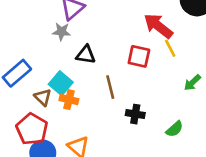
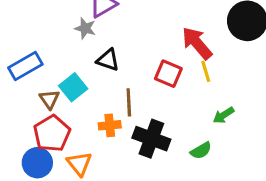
orange cross: (69, 100) -> (110, 125), moved, turned -30
black cross: (135, 114) -> (151, 139), size x1.6
red pentagon: (32, 129) -> (52, 133), moved
green semicircle: (174, 129) -> (201, 151), moved

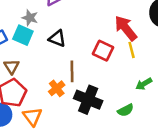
gray star: (85, 28) -> (30, 18), moved
cyan square: (73, 87) -> (23, 35), moved, turned -30
orange cross: (110, 125) -> (57, 88), turned -35

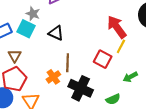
yellow line: (132, 50) -> (121, 46), turned 40
red square: (103, 51) -> (103, 59), moved

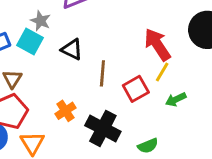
red square: (103, 59) -> (136, 89), turned 30
brown line: (68, 63) -> (102, 73), moved
green arrow: (130, 77) -> (176, 99), moved

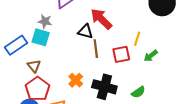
red arrow: (157, 45) -> (101, 19), moved
black triangle: (72, 49) -> (85, 31), moved
red square: (136, 89) -> (121, 54), turned 30

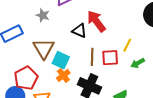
cyan square: (41, 37) -> (61, 60), moved
brown line: (96, 49) -> (92, 57), moved
brown triangle: (34, 66) -> (44, 49), moved, size x1.6

